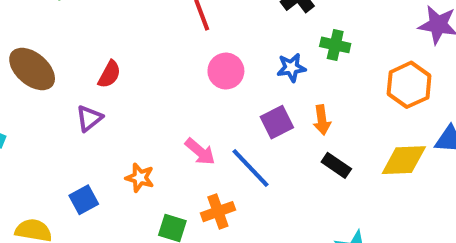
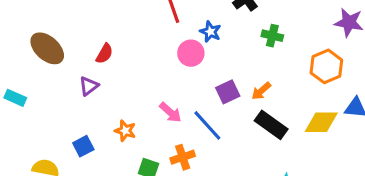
blue star: (291, 68) -> (210, 32), moved, turned 30
orange arrow: (322, 120) -> (261, 91), turned 55
black rectangle: (336, 165) -> (271, 125), size x1.5

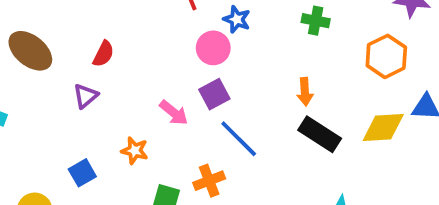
orange arrow: (261, 91) -> (305, 92), turned -50
purple square: (228, 92) -> (214, 94), moved
pink arrow: (170, 112) -> (174, 113), moved

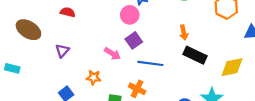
red semicircle: (103, 54) -> (68, 12), moved, turned -96
yellow diamond: (383, 128) -> (232, 67), moved
blue line: (239, 139) -> (150, 63), turned -30
orange cross: (209, 181) -> (137, 89), turned -35

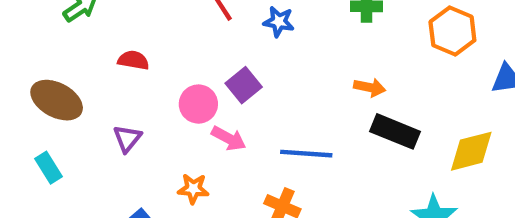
pink circle: (130, 15) -> (198, 104), moved
orange arrow: (184, 33) -> (370, 87), turned -64
purple square: (134, 40) -> (244, 85), moved
cyan rectangle: (12, 68) -> (49, 168), moved, turned 48

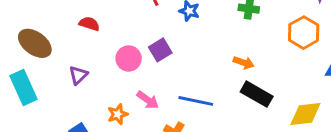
pink arrow: (229, 138) -> (148, 100), moved
cyan rectangle: (49, 168) -> (24, 87), size x1.6
orange star: (193, 189) -> (118, 114), turned -30

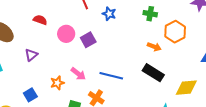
orange hexagon: (304, 33) -> (175, 32), moved
pink circle: (129, 59) -> (66, 34), moved
orange arrow: (244, 63) -> (154, 47), moved

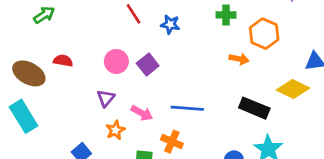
red semicircle: (40, 20) -> (63, 61), moved
purple triangle: (31, 55) -> (106, 98), moved
black rectangle: (153, 73) -> (254, 108), moved
yellow diamond: (186, 88) -> (293, 89), moved, turned 40

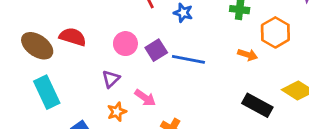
red semicircle: (63, 61) -> (73, 37), size x1.4
blue line: (187, 108) -> (188, 59), moved
cyan rectangle: (24, 116) -> (47, 92), moved

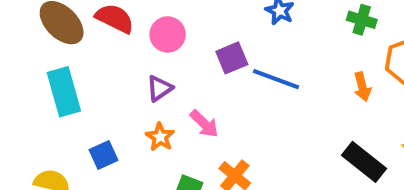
pink circle: (125, 44) -> (168, 34), moved
orange arrow: (248, 55) -> (362, 87), turned 48
orange star: (117, 112) -> (160, 137), turned -30

